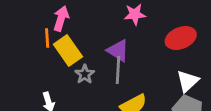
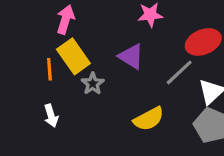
orange line: (47, 38) -> (49, 69), moved
gray line: (118, 70) -> (179, 72), moved, turned 44

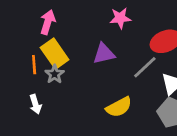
purple triangle: (131, 56) -> (104, 54), turned -45
gray star: (93, 84) -> (55, 74), moved

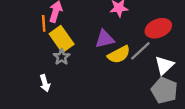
orange line: (34, 65) -> (44, 23), moved
yellow semicircle: (119, 107) -> (119, 55), moved

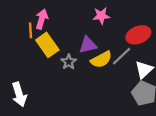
gray star: (62, 57) -> (69, 62), moved
white arrow: (45, 83) -> (19, 94), moved, size x1.5

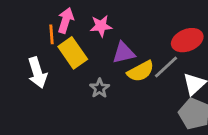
pink star: (101, 16) -> (101, 26), moved
gray star: (69, 62) -> (100, 88), moved
white arrow: (19, 94) -> (37, 73), moved

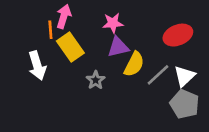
pink star: (101, 26) -> (113, 23), moved
gray line: (166, 67) -> (158, 75), moved
yellow semicircle: (141, 71) -> (134, 64), turned -35

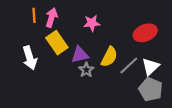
orange line: (50, 30) -> (34, 15), moved
purple triangle: (118, 47) -> (80, 55), moved
gray star: (96, 80) -> (86, 70), moved

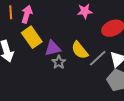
pink star: (92, 23) -> (85, 11), moved
yellow semicircle: (109, 57) -> (80, 50), turned 114

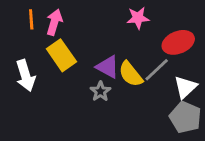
purple triangle: (53, 48) -> (108, 67), moved, turned 42
gray line: (98, 58) -> (157, 70), moved

